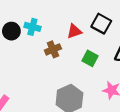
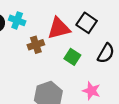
red triangle: (74, 31) -> (59, 28), size x1.5

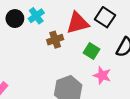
cyan cross: (17, 20) -> (36, 16), turned 35
pink star: (91, 91) -> (102, 75), moved

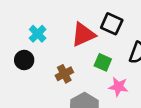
black circle: (15, 19) -> (24, 60), moved
brown cross: (55, 40) -> (64, 74), moved

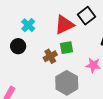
black square: (112, 24) -> (87, 16), turned 30
green square: (103, 62) -> (66, 48), moved, turned -32

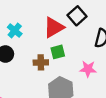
brown cross: (50, 56) -> (41, 62), turned 32

